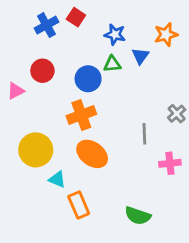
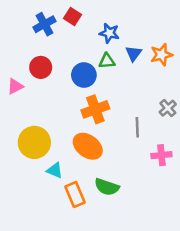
orange star: (166, 34) -> (161, 55), moved
orange cross: (81, 115) -> (95, 109), moved
green semicircle: (138, 216) -> (107, 187), moved

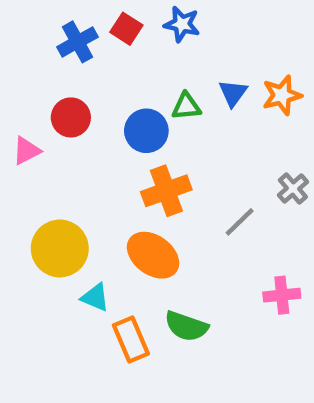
blue star: (109, 33) -> (182, 24), moved
gray line: (137, 127) -> (240, 222), turned 48
pink cross: (161, 155) -> (282, 295), moved

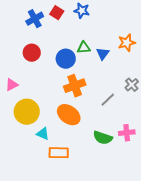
blue triangle: (233, 93) -> (103, 54), moved
pink triangle: (26, 151) -> (12, 85), moved
green semicircle: (186, 326) -> (103, 138), moved
orange rectangle: (131, 340) -> (59, 153), turned -66

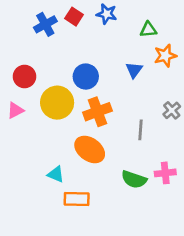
green triangle: (84, 48) -> (148, 30), moved
red circle: (32, 53) -> (25, 77), moved
gray line: (108, 100) -> (140, 130), turned -42
yellow circle: (27, 112) -> (57, 103), moved

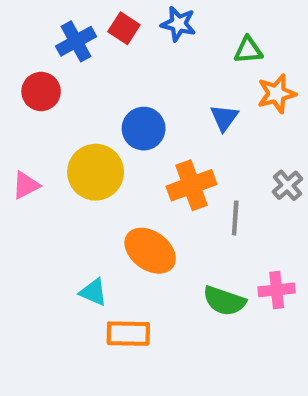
red circle: (25, 77) -> (41, 91), moved
orange cross: (97, 112) -> (192, 185), moved

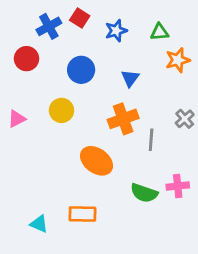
blue star: (178, 24) -> (116, 31), moved, turned -30
blue triangle: (224, 118) -> (130, 78), moved
blue circle: (144, 129) -> (81, 70), moved
yellow circle: (96, 172) -> (61, 110), size x0.7
cyan triangle: (93, 292) -> (39, 224), moved

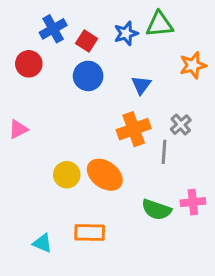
red square: (80, 18) -> (87, 41), moved
green triangle: (159, 32) -> (159, 24), moved, size x1.4
yellow circle: (61, 110) -> (67, 175), moved
gray cross: (185, 119) -> (181, 125), moved

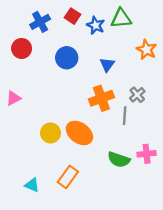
blue star: (126, 33) -> (96, 25), turned -30
red square: (87, 41) -> (72, 16), moved
orange star: (193, 65) -> (147, 50), turned -30
orange rectangle: (90, 232) -> (68, 177), turned -55

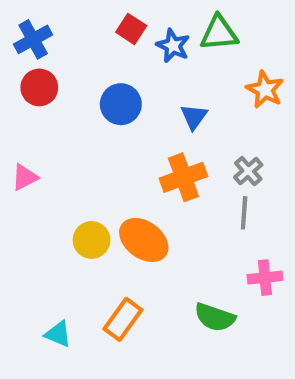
blue cross: (40, 22) -> (33, 39), moved
gray line: (125, 116) -> (244, 213), moved
green semicircle: (119, 160) -> (215, 317), moved

